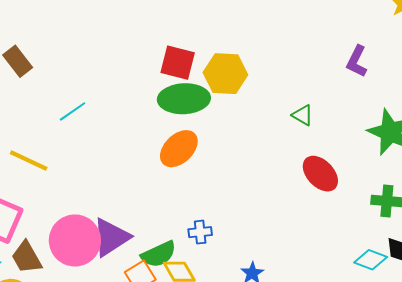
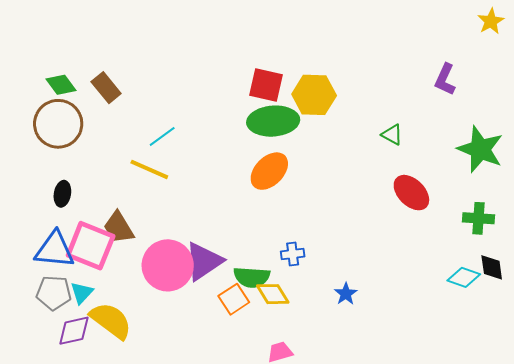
yellow line: (29, 160) -> (149, 169), moved
green semicircle: (159, 254) -> (252, 277), turned 30
brown trapezoid: (27, 257) -> (119, 228), moved

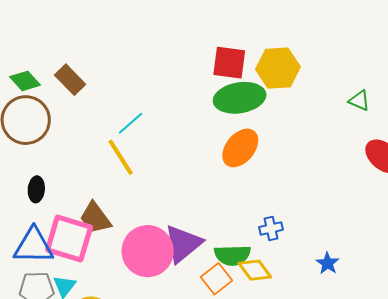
yellow line: (149, 169) -> (121, 157), turned 39

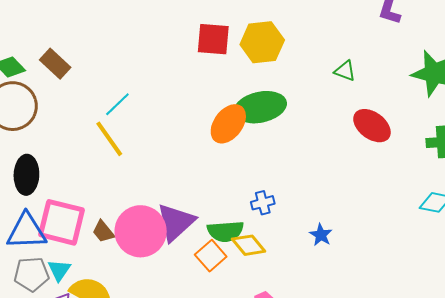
green ellipse: (240, 98) -> (260, 107), moved
black ellipse: (36, 189) -> (26, 175), size x1.5
brown trapezoid: (95, 218) -> (103, 232), moved, size x0.7

